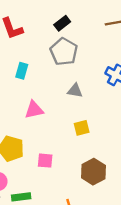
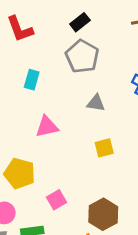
pink square: (45, 161) -> (57, 200), moved, turned -35
brown hexagon: (93, 172) -> (103, 214), moved

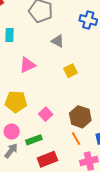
gray triangle: (96, 103) -> (58, 41), turned 32

